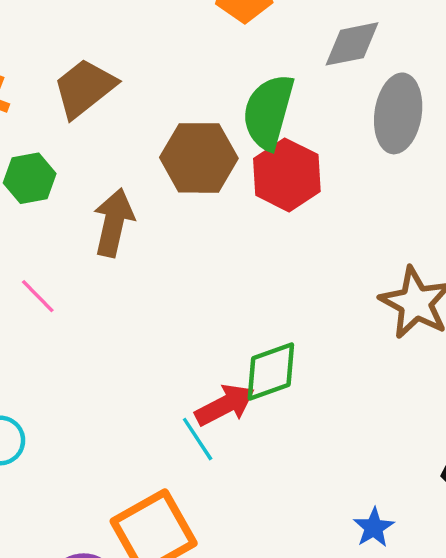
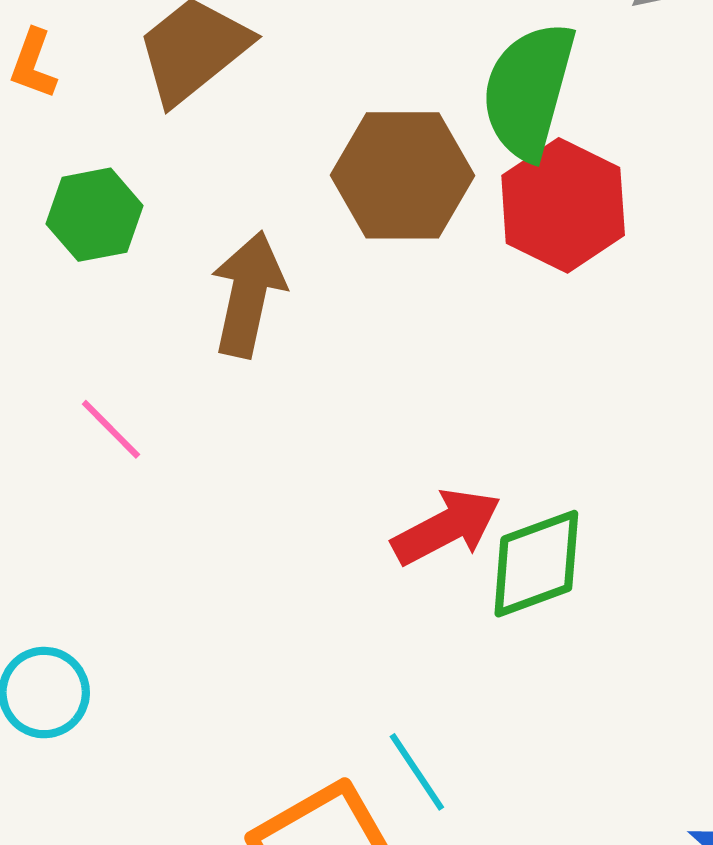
red arrow: (225, 405) -> (446, 527), moved
cyan line: (198, 439) -> (417, 772), moved

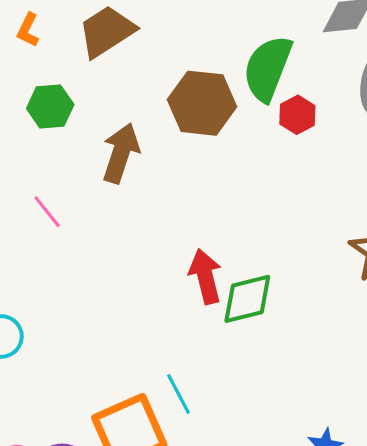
red hexagon: (563, 205) -> (297, 115), moved, size x0.6
red arrow: (446, 527) -> (205, 276), turned -82

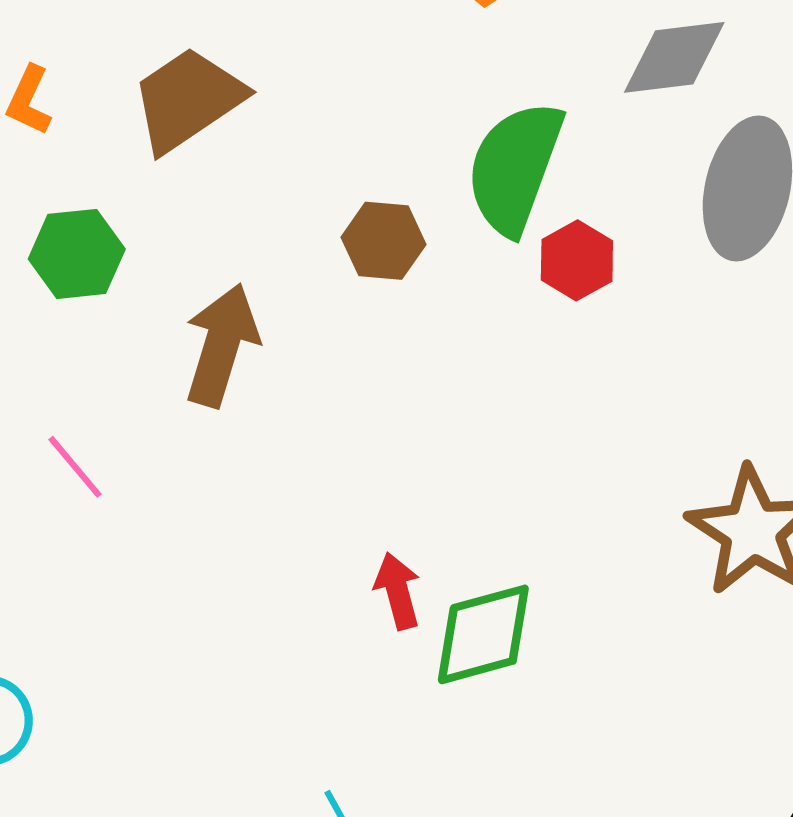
brown hexagon: (202, 103) -> (384, 241), size x0.6
red arrow: (205, 276) -> (398, 591), size x0.7

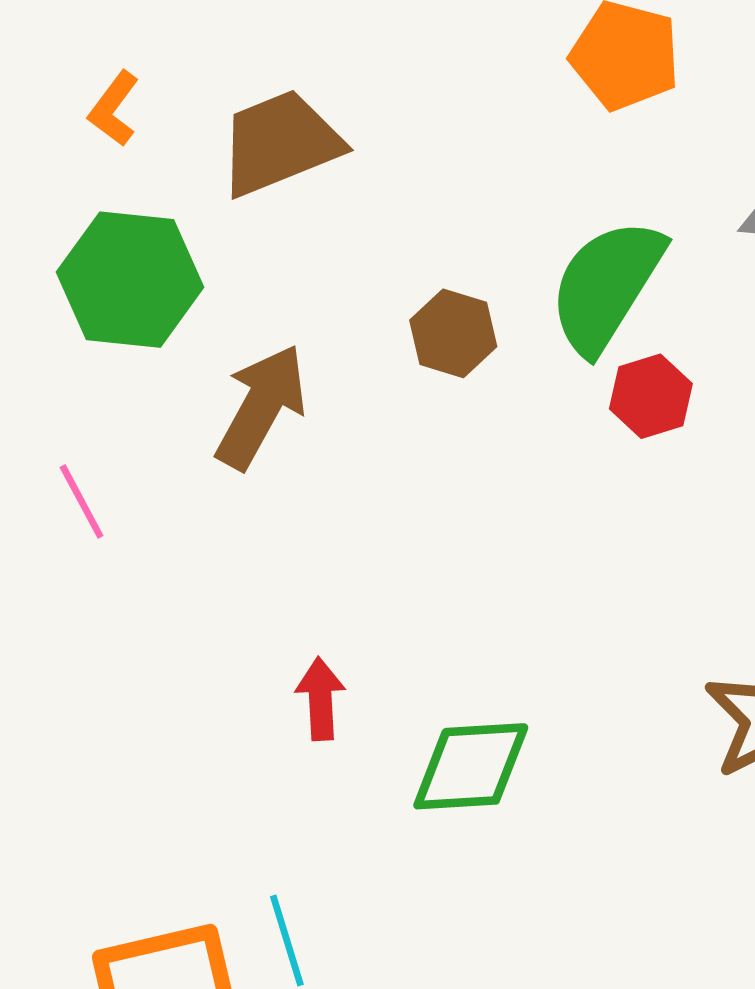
green hexagon: (77, 254) -> (130, 280), size x1.4
red arrow: (398, 591) -> (320, 699), moved

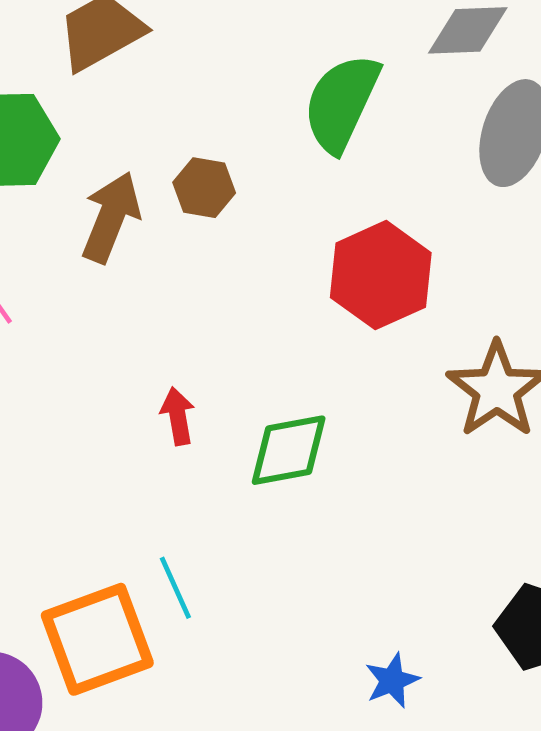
brown hexagon: (453, 333) -> (204, 188), moved
red hexagon: (651, 396) -> (381, 275), moved, size x1.8

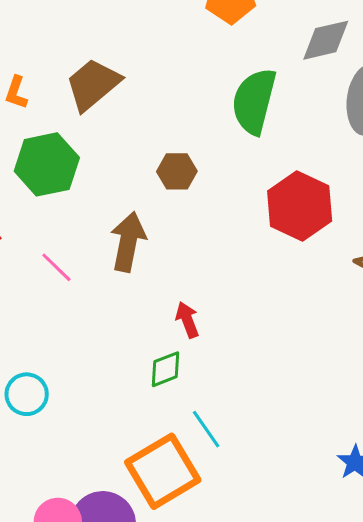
brown arrow: (111, 217) -> (128, 242), moved
green diamond: (289, 450) -> (165, 369), moved, size x0.7

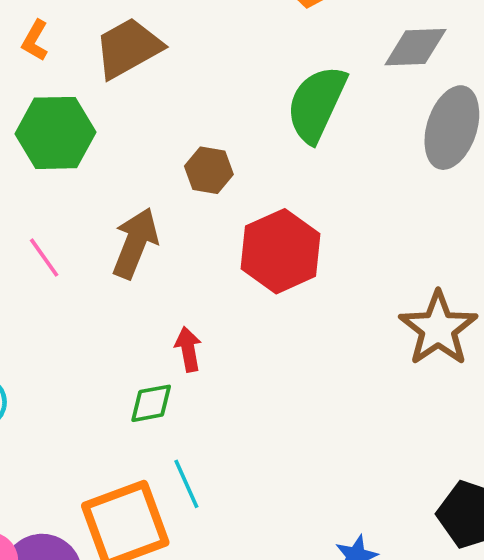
red hexagon: (300, 206) -> (281, 251), moved

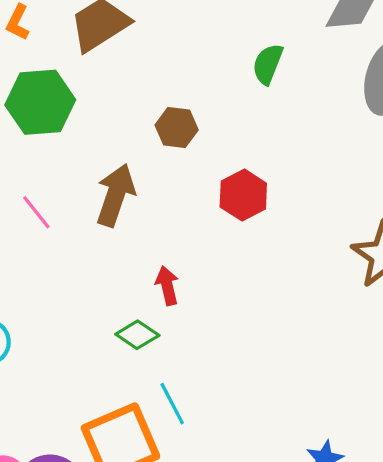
green semicircle: (316, 104) -> (268, 64), size x0.6
red hexagon: (281, 251) -> (243, 195), size x0.7
green diamond: (151, 403) -> (137, 335), turned 48

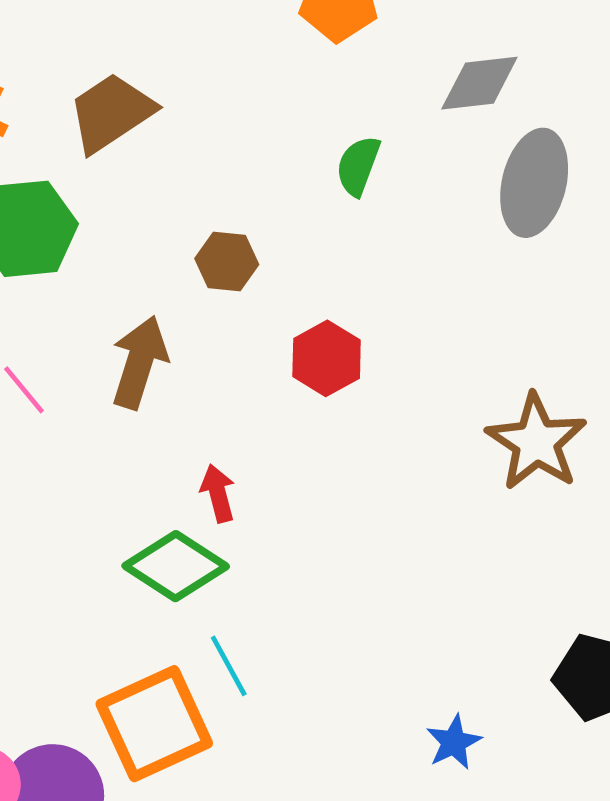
green diamond: (137, 335) -> (176, 566), size x1.6

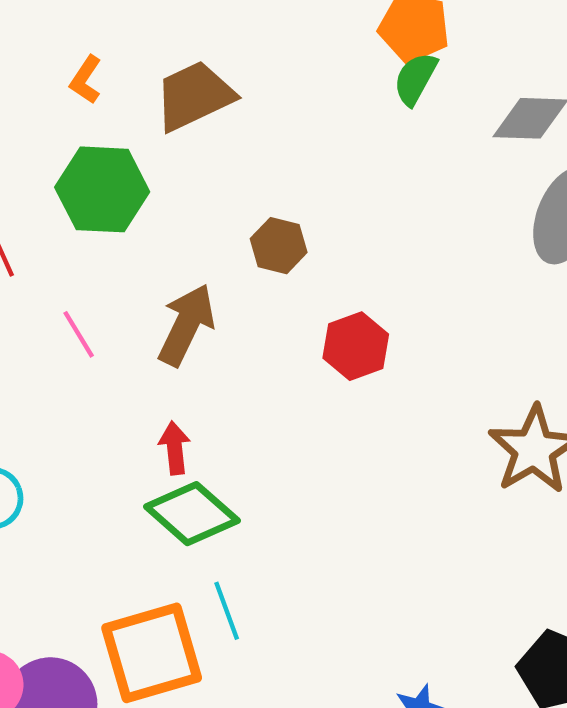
green semicircle: (358, 166) -> (415, 79), moved
red arrow: (218, 493) -> (175, 448), moved

